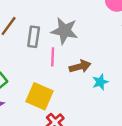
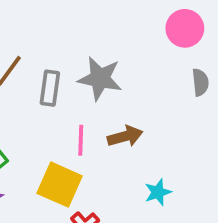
pink line: (53, 57) -> (81, 140), moved
cyan star: (100, 82) -> (158, 192), moved

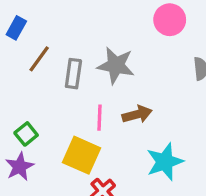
pink circle: (185, 28) -> (170, 20), moved
cyan star: (158, 192) -> (165, 162), size x1.6

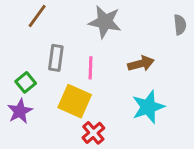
gray rectangle: (73, 74) -> (56, 58), moved
brown arrow: (137, 114) -> (141, 64), moved

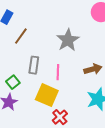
gray star: (105, 22) -> (68, 40), turned 30

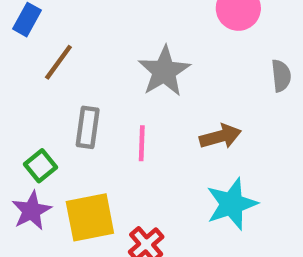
yellow square: (47, 95) -> (90, 217), moved, turned -35

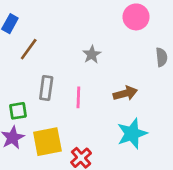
gray star: (164, 71) -> (92, 54), size x0.6
green square: (40, 166) -> (18, 111), turned 30

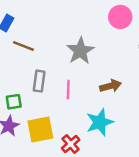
brown line: (29, 49) -> (23, 46), turned 75
gray star: (92, 54) -> (80, 51), size x1.6
cyan star: (132, 134) -> (100, 122), moved

